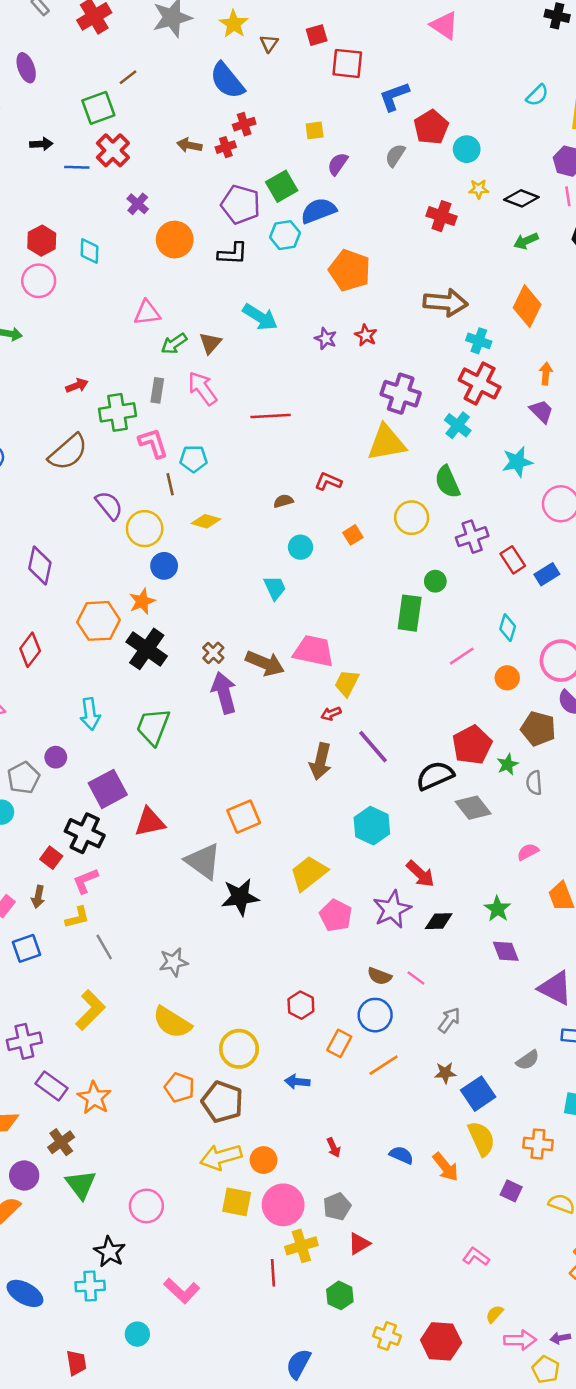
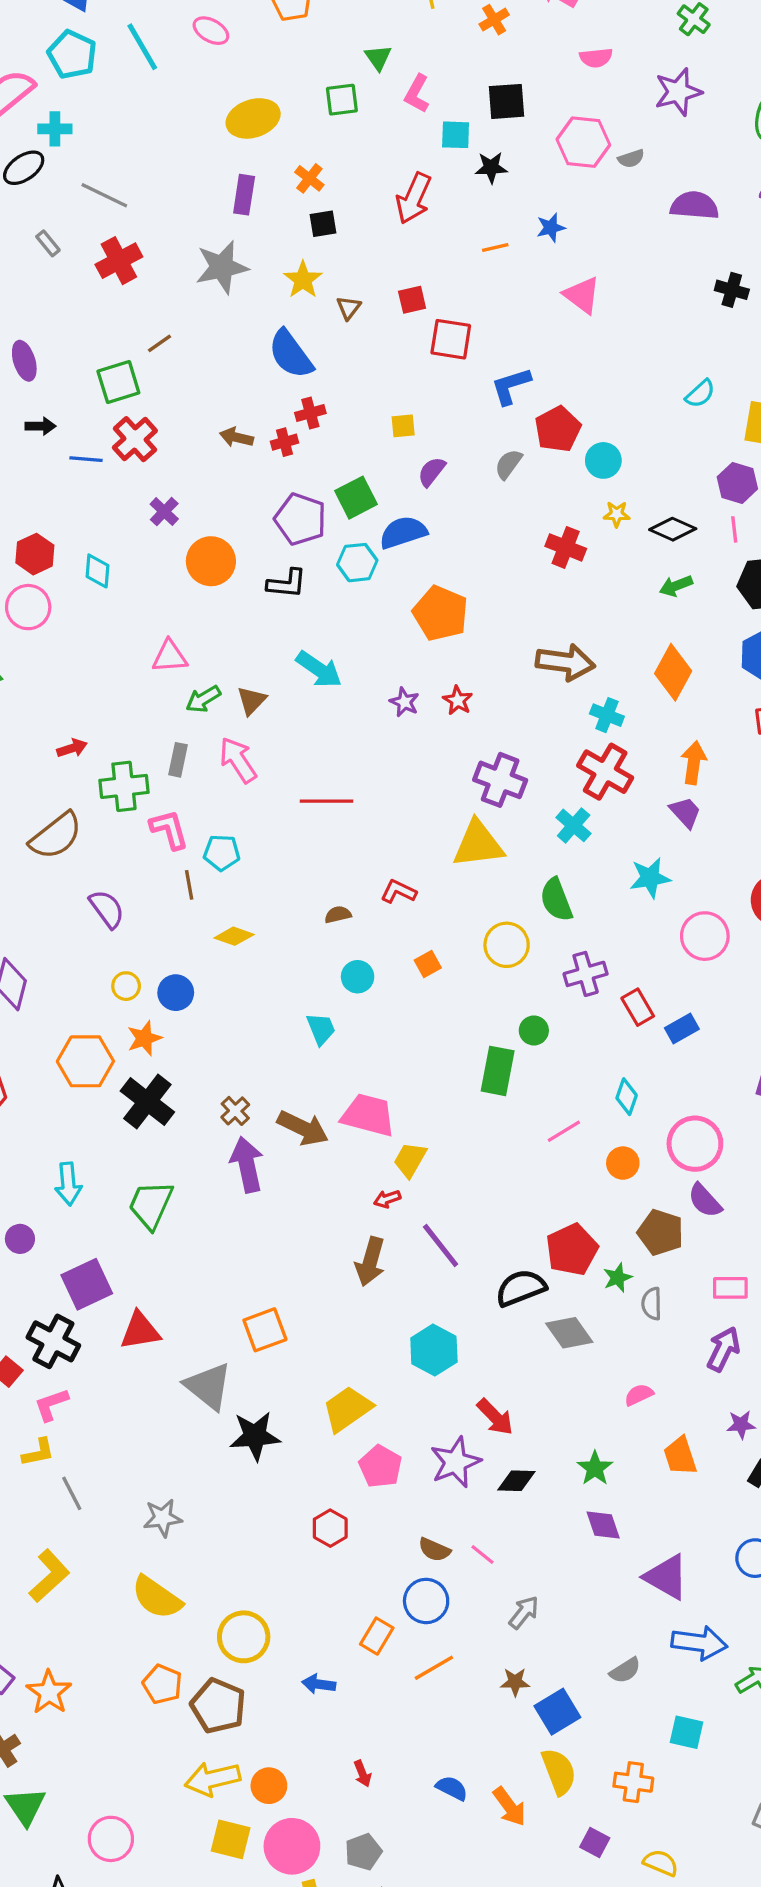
purple ellipse: (26, 68) -> (24, 361), moved
orange arrow: (546, 374) -> (694, 763), size x1.4
yellow circle: (145, 529) -> (126, 986), moved, size x0.6
red hexagon: (301, 1005) -> (330, 1528), moved

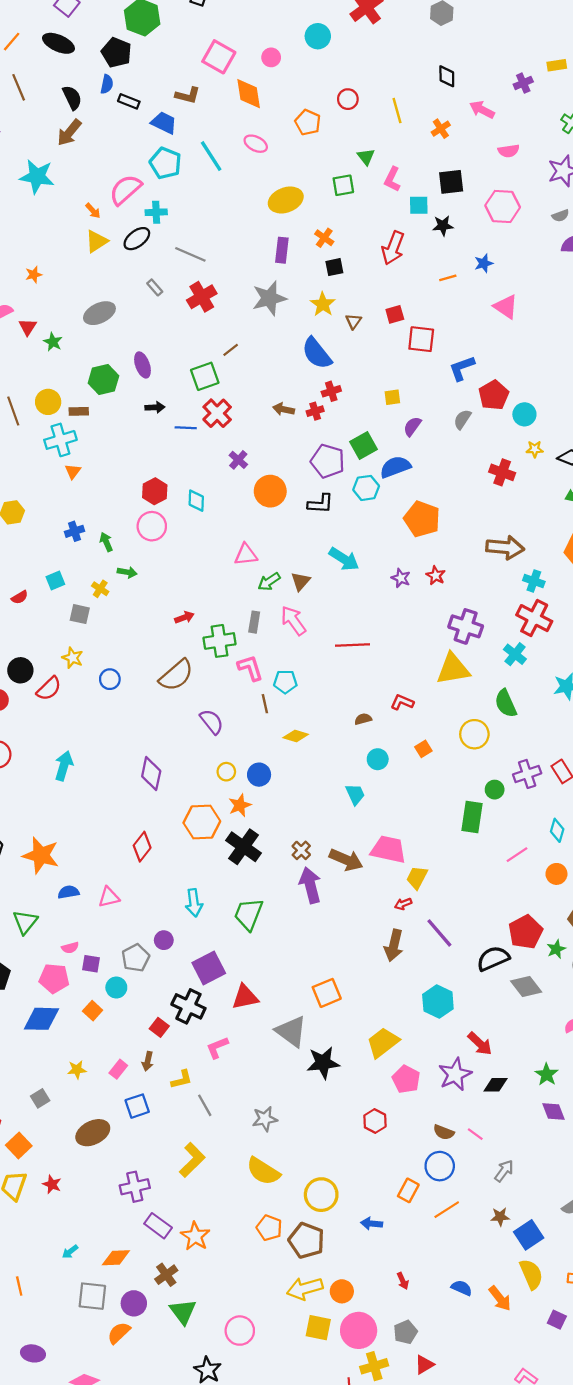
gray semicircle: (631, 159) -> (560, 216), moved
purple cross: (586, 974) -> (527, 774), moved
pink L-shape: (51, 1405) -> (217, 1047), moved

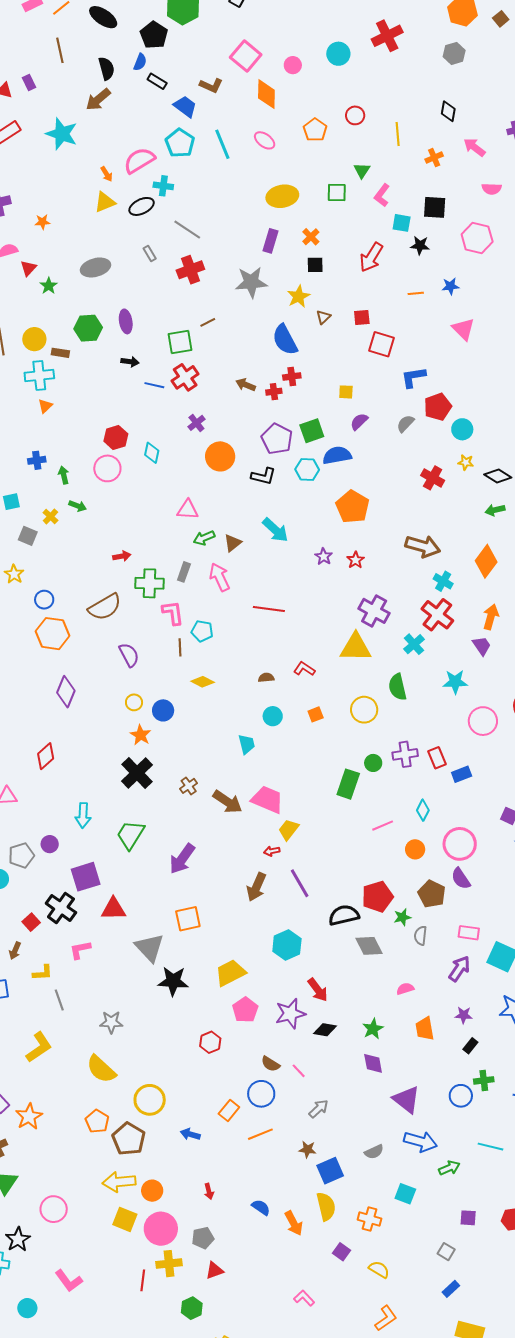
orange star: (240, 805) -> (141, 735), turned -30
orange hexagon: (202, 822) -> (53, 634), moved
purple arrow: (310, 885) -> (182, 859), moved, turned -140

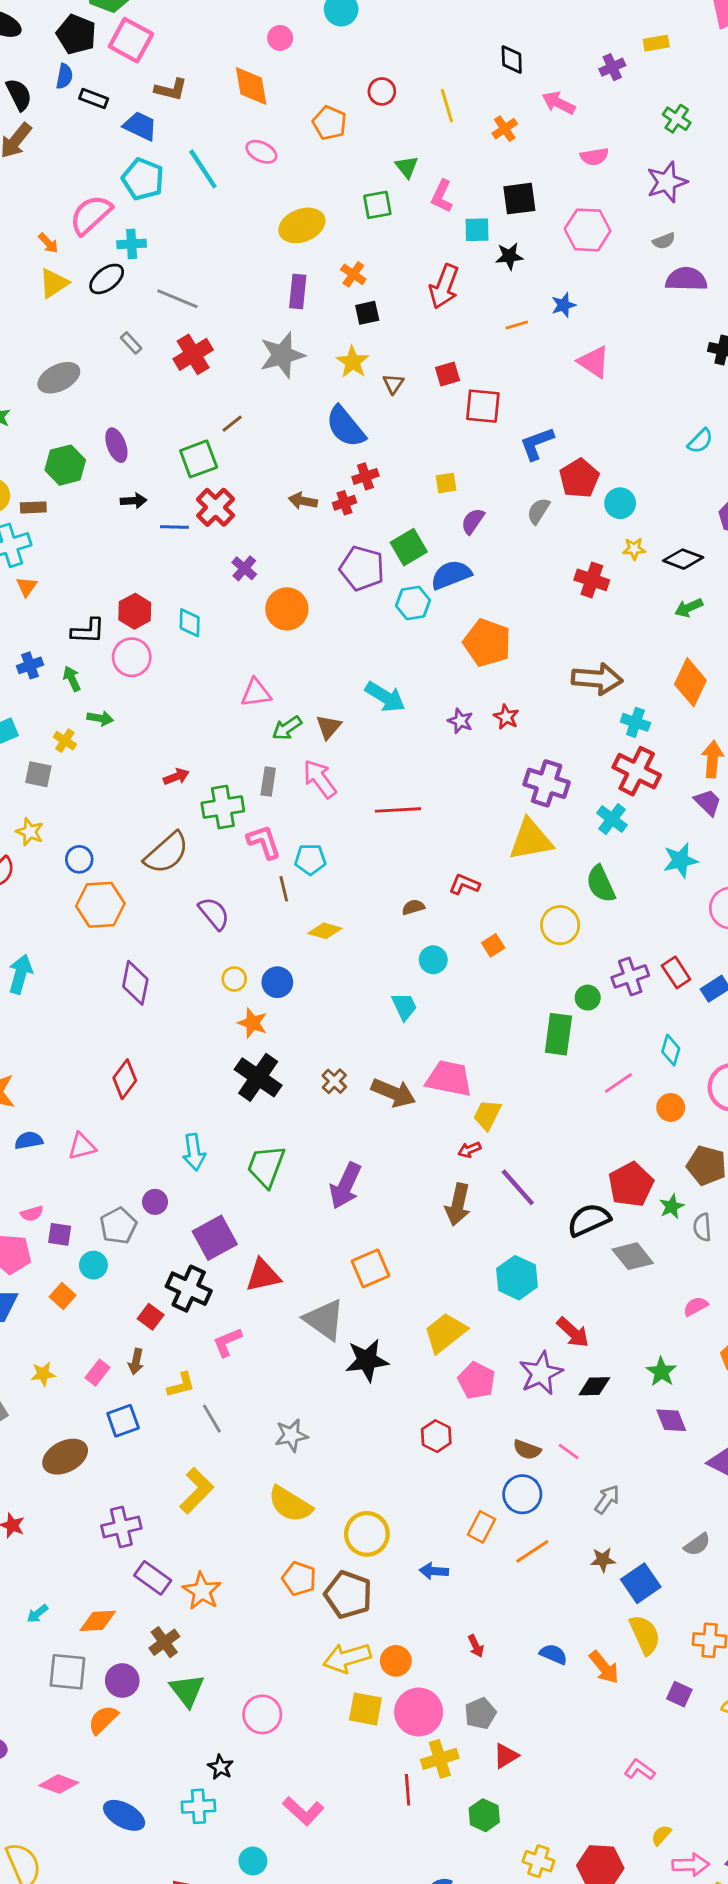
pink square: (246, 56) -> (131, 40), moved
black L-shape: (263, 476) -> (88, 631), moved
black star: (18, 1239) -> (220, 1767), size x0.7

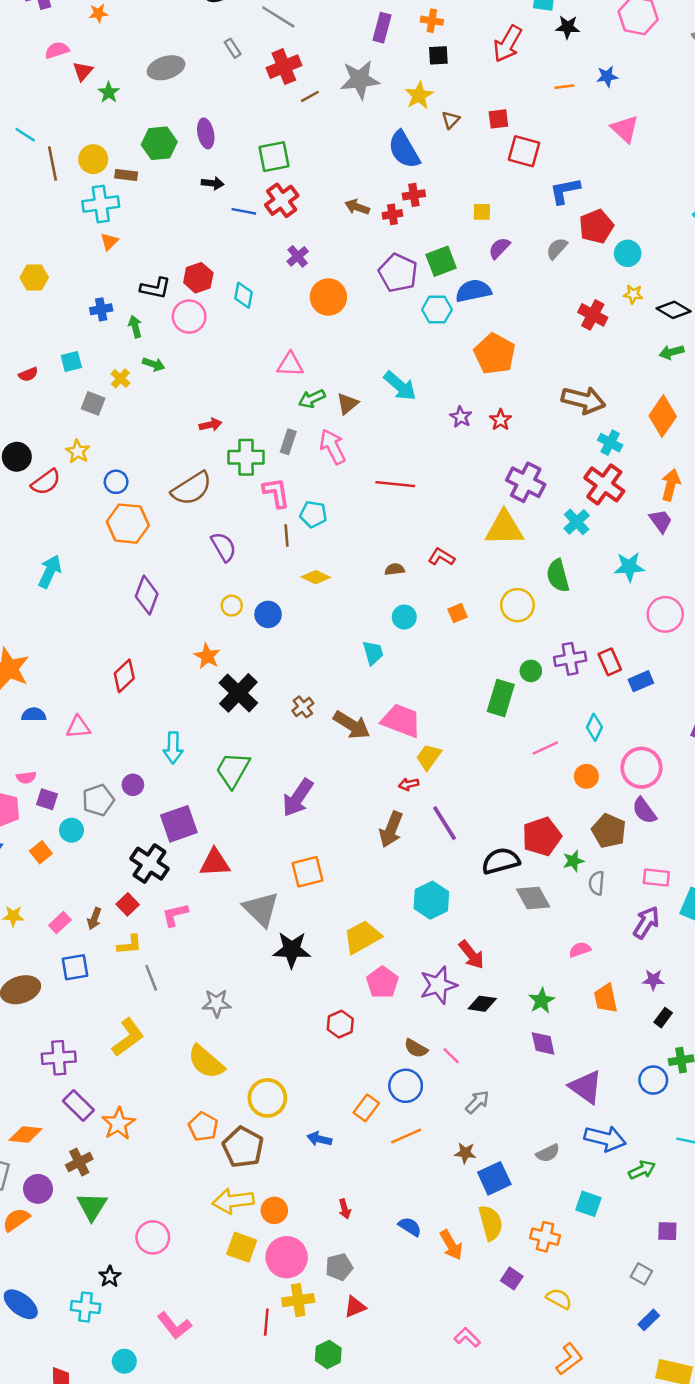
orange cross: (353, 274) -> (432, 21), turned -35
brown line: (232, 424) -> (310, 96), moved
orange star: (253, 1023) -> (207, 656), moved
red square: (151, 1317) -> (128, 904), moved

